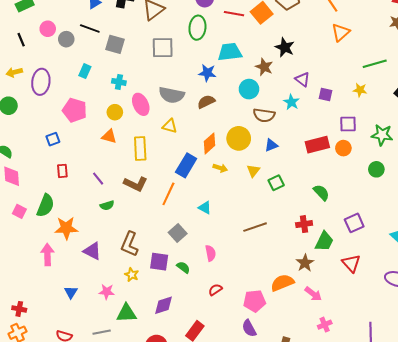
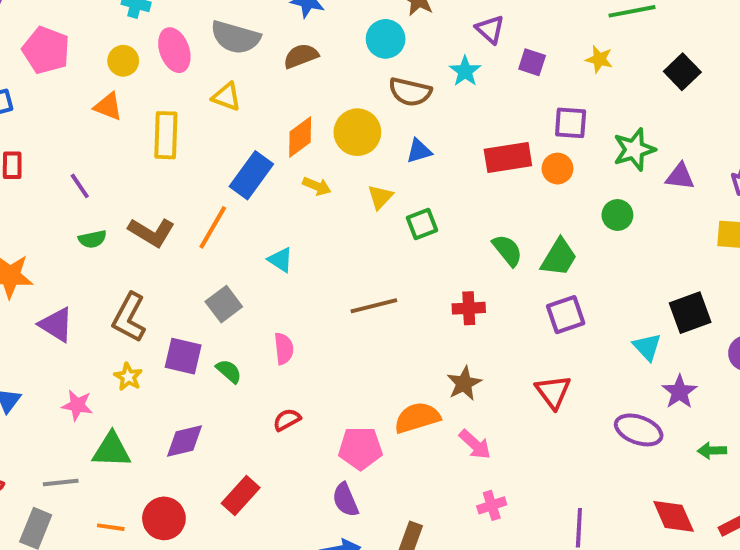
green star: (382, 135) -> (634, 150), turned -30
brown L-shape: (136, 184) -> (152, 232), moved
green trapezoid: (324, 241) -> (559, 257), moved

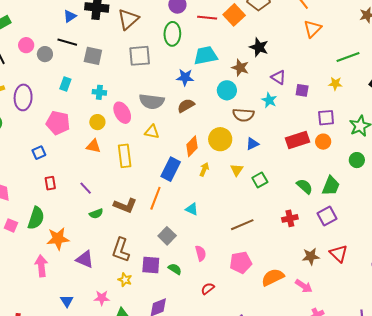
yellow arrow: (317, 186) -> (204, 169), turned -80
purple square: (566, 315) -> (327, 216), moved
brown star: (464, 383) -> (311, 256), moved, turned 30
pink pentagon: (360, 448) -> (241, 263), moved

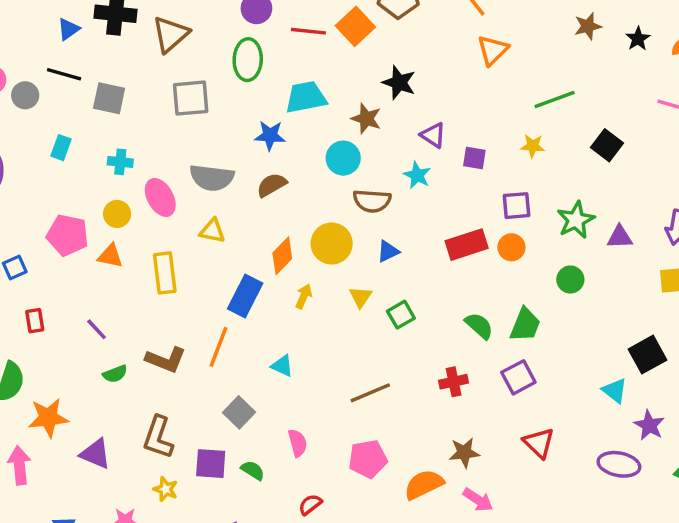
pink pentagon: (58, 123) -> (68, 235), moved
brown star: (311, 256) -> (464, 453), moved

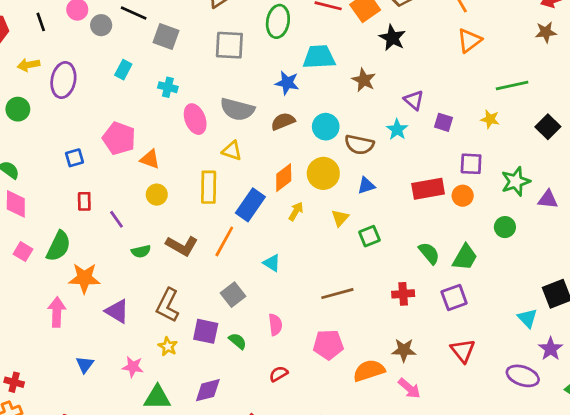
black star: (399, 83) -> (392, 38), moved
cyan circle: (343, 158) -> (326, 127), moved
yellow circle: (117, 214) -> (157, 195), moved
yellow rectangle: (165, 273) -> (209, 187), moved
purple line: (97, 329) -> (117, 219), moved

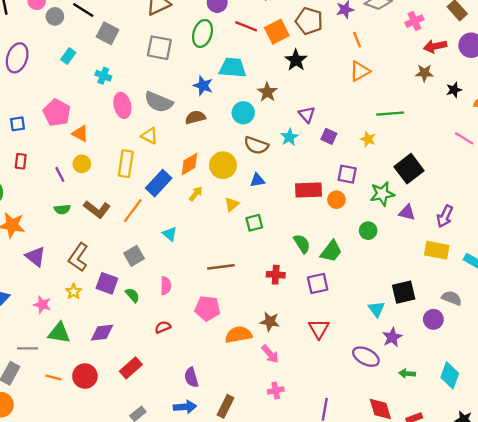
cyan circle: (326, 127) -> (243, 113), moved
black square: (548, 127) -> (409, 169), moved, size x1.4
purple line: (117, 219) -> (60, 174), moved

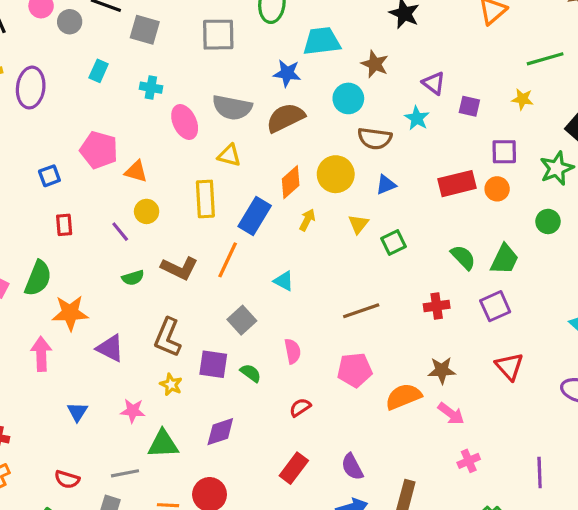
brown semicircle: (195, 117) -> (285, 118), size x1.4
red rectangle: (131, 368) -> (294, 468), moved

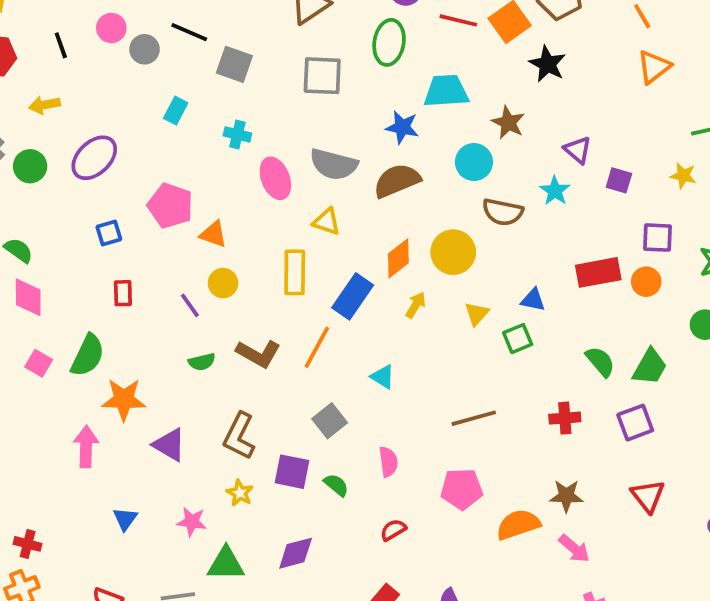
purple ellipse: (31, 88) -> (94, 158), moved, turned 36
blue triangle: (386, 185) -> (533, 300), moved, turned 30

